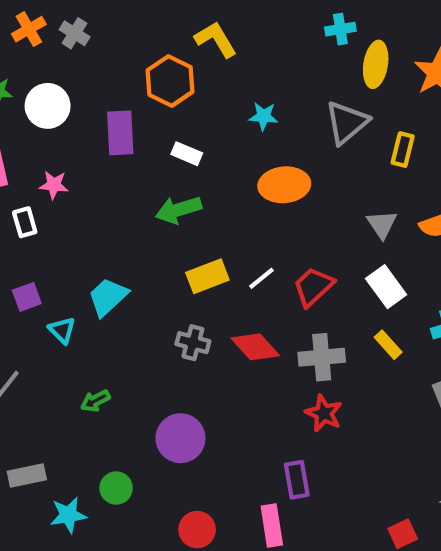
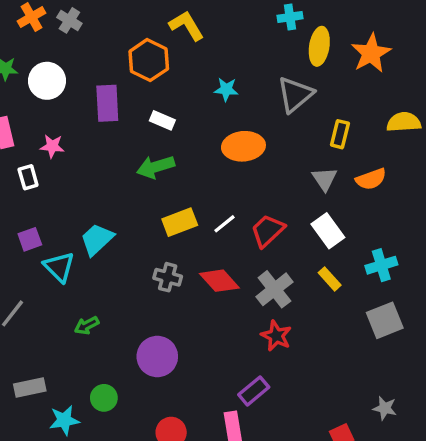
yellow rectangle: (403, 150) -> (340, 134), moved
cyan triangle: (62, 330) -> (59, 267), size x1.4
gray cross: (322, 357) -> (274, 289), turned -33
purple rectangle: (297, 480) -> (254, 391), turned 60

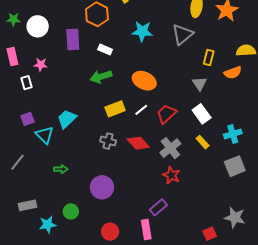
cyan star: (226, 89) -> (142, 31), size x1.5
orange ellipse: (243, 146) -> (144, 81), moved, turned 30
orange semicircle: (371, 179) -> (233, 73), moved
green arrow: (87, 325) -> (61, 169), turned -152
gray star: (385, 408) -> (235, 217), size x1.5

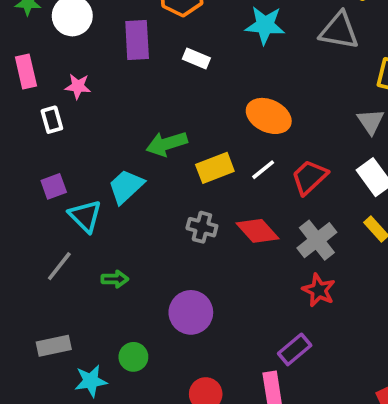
gray triangle: (182, 34) -> (339, 31), turned 50
green arrow: (101, 77) -> (167, 144), moved
gray line: (17, 162) -> (59, 266), moved

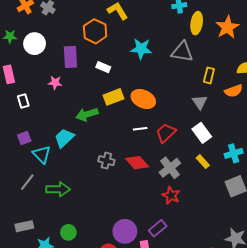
pink star: (78, 86) -> (55, 83), moved
yellow rectangle: (215, 168) -> (114, 97), moved
white line: (263, 170) -> (140, 129), turned 32
green arrow: (115, 279) -> (58, 189), size x1.6
purple circle: (191, 312) -> (125, 231), moved

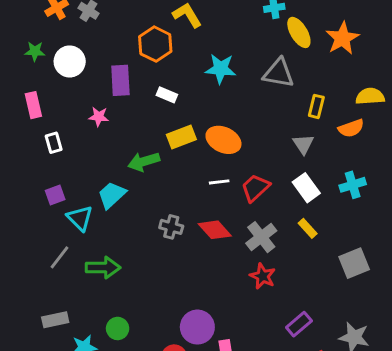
yellow ellipse: (197, 23) -> (299, 32), turned -40
cyan cross: (234, 153) -> (353, 185), moved
purple rectangle: (158, 228) -> (299, 324), moved

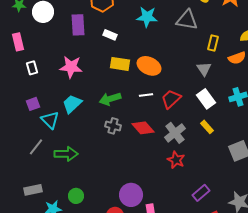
pink star: (99, 117) -> (71, 67), moved, size x1.6
yellow rectangle: (181, 137) -> (120, 64), turned 30
green arrow: (144, 162) -> (110, 99), moved

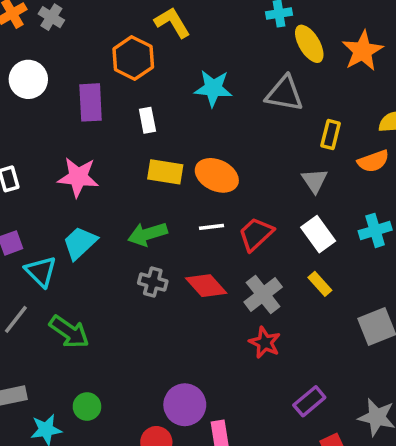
white rectangle: (110, 35) -> (147, 120), turned 56
green arrow: (66, 154) -> (69, 332), turned 35

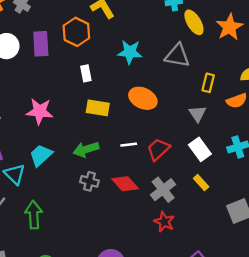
purple rectangle: (91, 102) -> (41, 44), moved
orange ellipse: (217, 175) -> (143, 98), moved
green arrow: (69, 332) -> (34, 215), turned -128

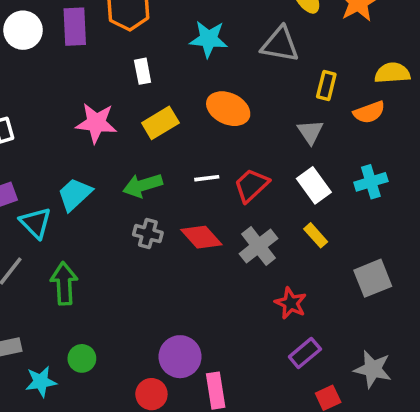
yellow rectangle: (98, 108) -> (160, 123), turned -40
pink star: (40, 111) -> (96, 123), moved
red star: (164, 222) -> (291, 303), moved

